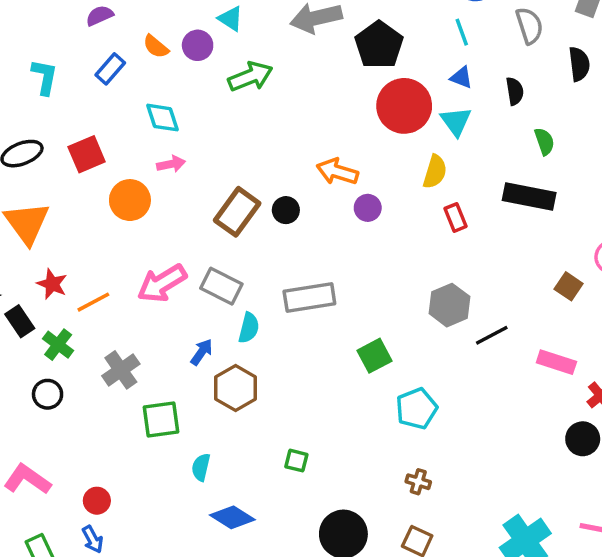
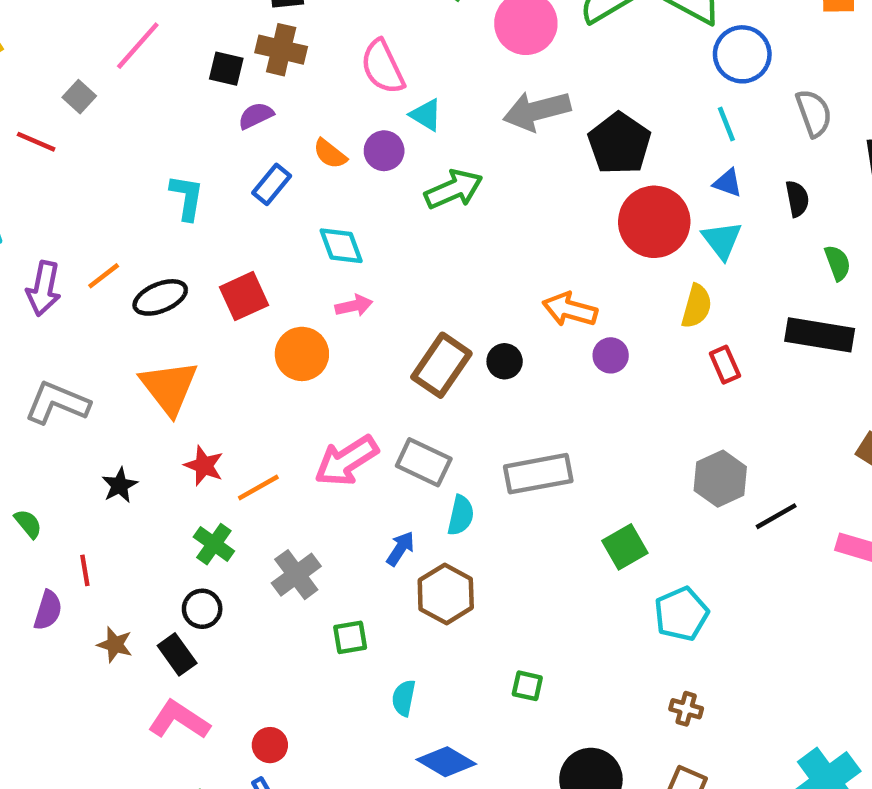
black rectangle: (20, 321) -> (177, 654), moved
green square: (161, 419) -> (350, 637), size x0.7

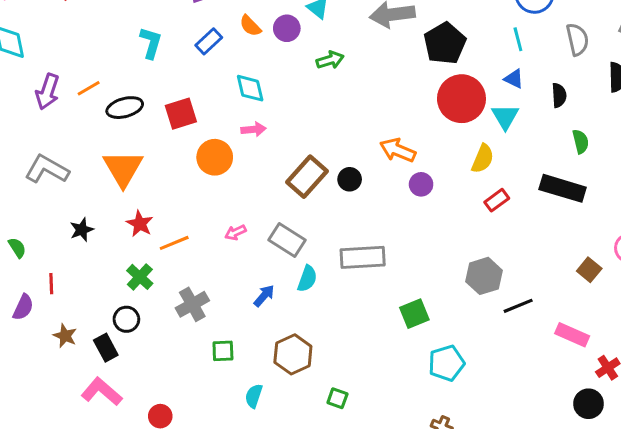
green arrow: (454, 189) -> (330, 60), size x0.7
red rectangle: (725, 365) -> (497, 200), turned 70
pink arrow: (346, 461) -> (235, 232), size x0.5
brown hexagon: (446, 594) -> (293, 354), moved

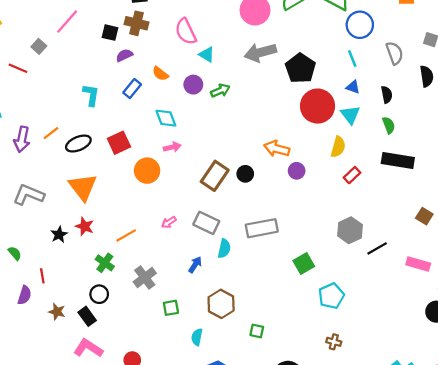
purple circle: (287, 28) -> (193, 85), moved
green semicircle: (581, 142) -> (389, 125), moved
red star: (140, 224) -> (85, 226), moved

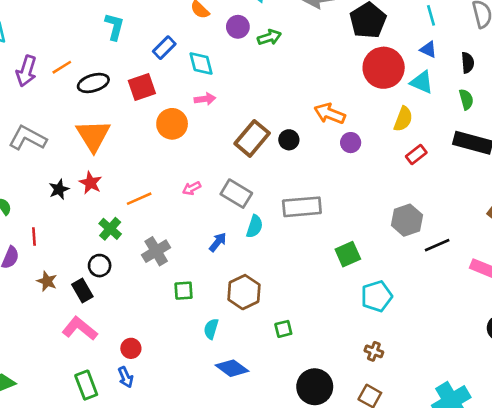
blue rectangle: (132, 89) -> (164, 48), moved
cyan triangle: (350, 115) -> (422, 82), turned -35
green square: (257, 331) -> (283, 329), turned -32

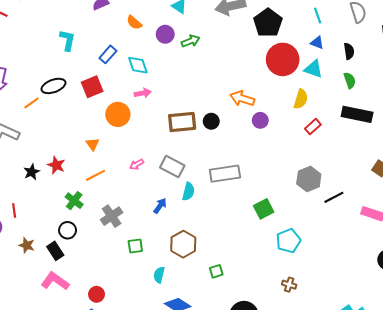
orange line: (62, 67) -> (32, 103), moved
orange triangle: (93, 136) -> (93, 144), moved, size x0.5
brown rectangle: (252, 138) -> (182, 122), turned 48

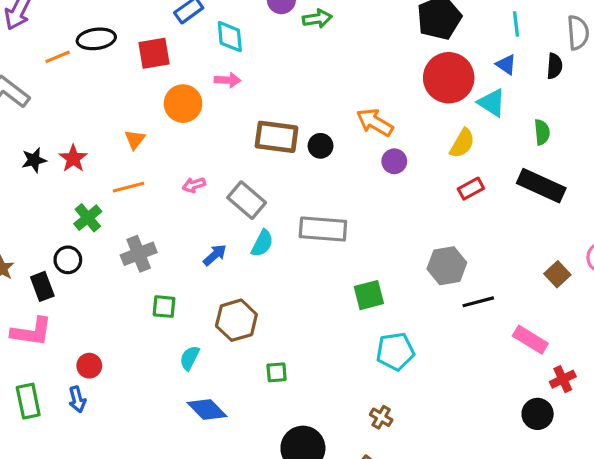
black semicircle: (349, 51) -> (555, 66), moved
pink L-shape: (55, 281) -> (32, 332), turned 140

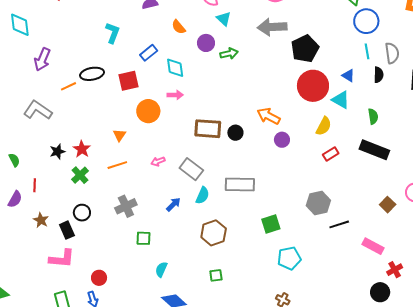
cyan line: (516, 24) -> (367, 51), moved
green cross: (88, 218) -> (80, 175), moved
brown hexagon: (236, 320) -> (214, 233), moved

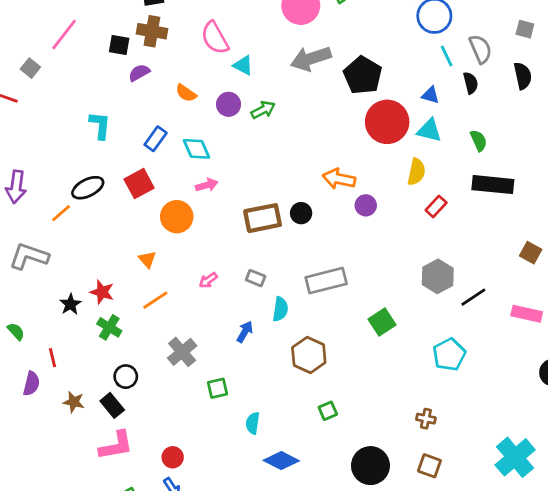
gray rectangle: (191, 169) -> (256, 278), size x0.6
cyan pentagon: (289, 258) -> (449, 354), moved

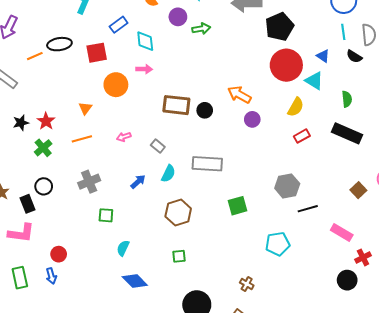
black semicircle: (471, 83) -> (354, 56), turned 119

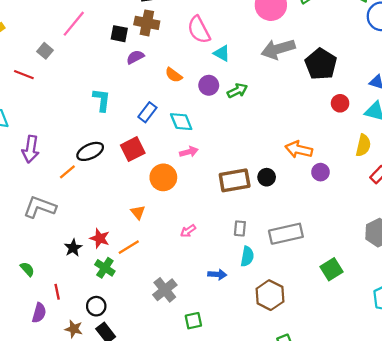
red circle: (286, 65) -> (340, 103), size x0.5
orange line: (82, 139) -> (129, 247), moved
gray rectangle: (158, 146) -> (240, 228), moved, turned 72
blue arrow: (138, 182) -> (217, 274), turned 63
black circle: (44, 186) -> (96, 306), moved

